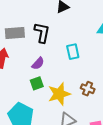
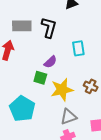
purple semicircle: (38, 63) -> (50, 62), moved
green square: (37, 83) -> (40, 78), turned 32

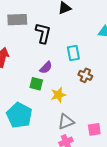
gray rectangle: (22, 26) -> (17, 20), moved
brown cross: (91, 86) -> (85, 75), moved
yellow star: (62, 90) -> (58, 95), size x0.7

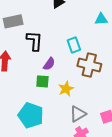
black L-shape: (43, 33) -> (34, 41), moved
brown cross: (85, 75) -> (89, 65), size x1.6

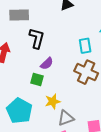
cyan rectangle: (74, 45) -> (85, 46), moved
yellow star: (66, 89) -> (53, 101), moved

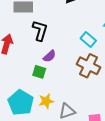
cyan rectangle: (85, 46) -> (88, 39), turned -42
yellow star: (53, 101) -> (46, 101), moved

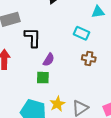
brown cross: (89, 66) -> (89, 58), size x0.6

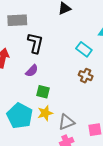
purple semicircle: (49, 60) -> (32, 71), moved
green square: (43, 78) -> (43, 92), moved

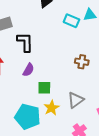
cyan rectangle: (84, 49) -> (71, 21), moved
gray triangle: (66, 122) -> (76, 100), moved

